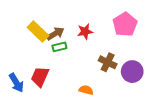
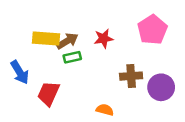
yellow rectangle: (38, 32) -> (46, 38), turned -40
brown cross: (108, 62) -> (131, 76), turned -30
blue arrow: (16, 83) -> (20, 72), moved

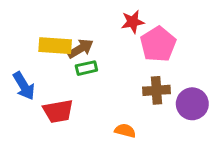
pink pentagon: (152, 30) -> (158, 44), moved
red star: (104, 38) -> (133, 22), moved
red trapezoid: (49, 94) -> (58, 111), turned -124

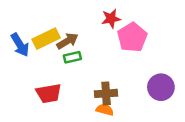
yellow rectangle: (55, 46) -> (46, 39), turned -30
blue arrow: (24, 86) -> (20, 45), moved
brown cross: (156, 90) -> (106, 93), moved

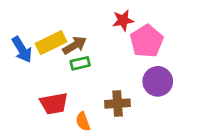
purple circle: (161, 87) -> (158, 81), moved
orange semicircle: (105, 110) -> (83, 122), moved, turned -126

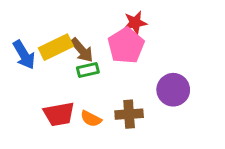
pink pentagon: (147, 41) -> (126, 46), moved
brown arrow: (75, 45) -> (82, 50), turned 80
orange semicircle: (83, 122) -> (91, 119), moved, turned -42

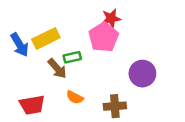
brown arrow: (82, 50) -> (57, 69), moved
red trapezoid: (59, 114) -> (32, 105), moved
brown cross: (129, 114) -> (115, 106), moved

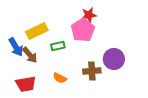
blue arrow: (20, 45) -> (16, 47), moved
brown arrow: (57, 69) -> (30, 55), moved
brown cross: (115, 106) -> (92, 71), moved

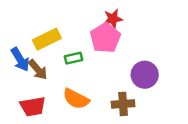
brown cross: (92, 71) -> (123, 104), moved
orange semicircle: (60, 78) -> (76, 99), size x1.5

